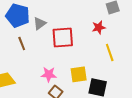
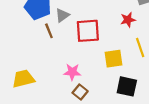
brown line: (22, 43) -> (49, 31), moved
yellow square: (79, 74) -> (113, 59), moved

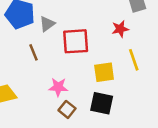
brown line: (49, 31) -> (33, 52), moved
black square: (127, 86) -> (102, 103), moved

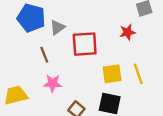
yellow line: (134, 60) -> (138, 74), moved
pink star: (58, 87) -> (53, 83), moved

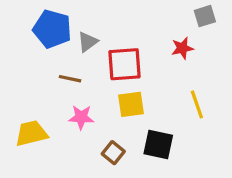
brown line: (44, 55) -> (70, 79), turned -56
yellow square: (112, 74) -> (131, 104), moved

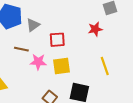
red square: (125, 64) -> (57, 40), size x0.7
pink star: (81, 117) -> (38, 62), moved

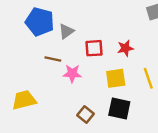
red star: (95, 29) -> (125, 48), moved
yellow square: (61, 66) -> (116, 78), moved

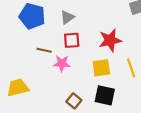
gray triangle: (66, 31) -> (67, 17), moved
red square: (94, 48) -> (72, 40), moved
red star: (125, 48) -> (110, 40), size x1.5

